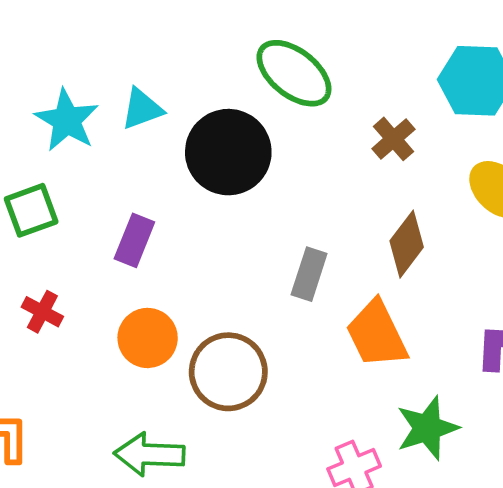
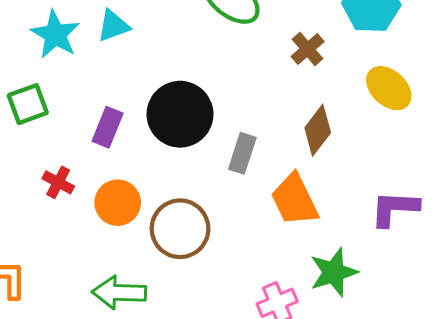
black circle: (228, 152) -> (180, 114), moved
red cross: (42, 312) -> (58, 182), moved

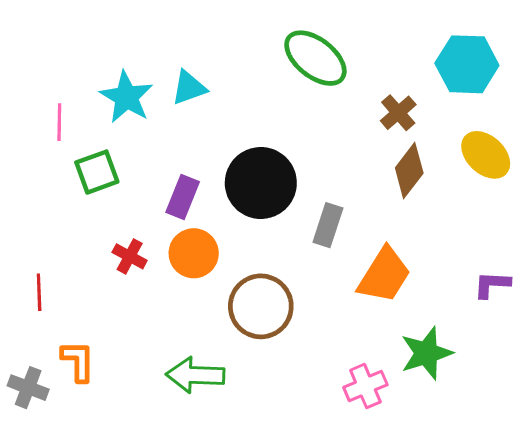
brown diamond: (318, 130) -> (409, 171), moved
orange trapezoid: (295, 200) -> (384, 275), turned -122
orange circle: (118, 203) -> (194, 253), moved
purple L-shape: (395, 208) -> (492, 285), size x0.7

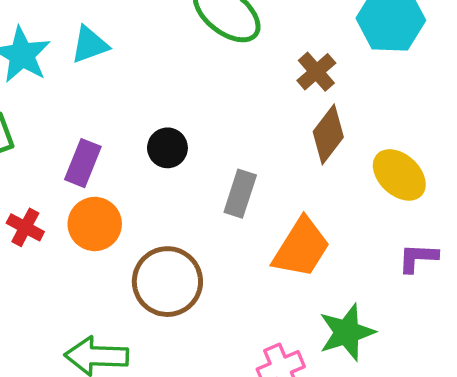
yellow ellipse: (486, 155) -> (399, 175), moved
black circle: (261, 183) -> (167, 148), size x0.5

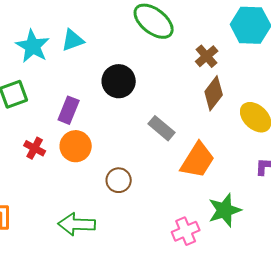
black circle: (167, 148) -> (119, 81), moved, size x1.4
gray rectangle: (240, 194) -> (162, 128), turned -68
brown circle: (167, 282) -> (119, 180), size x0.6

